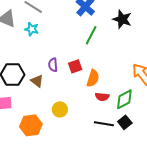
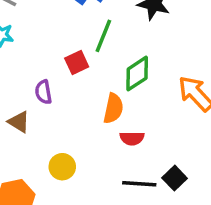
red square: (75, 66) -> (77, 63), moved
green diamond: (124, 99) -> (137, 74), moved

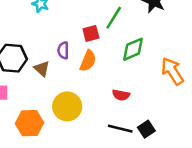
orange semicircle: (113, 108) -> (88, 61), moved
yellow circle: (62, 167) -> (67, 106), size x1.5

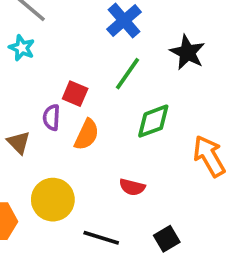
red square: (91, 33) -> (75, 94), moved, turned 35
black line: (120, 129) -> (101, 238), moved

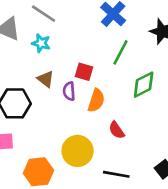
brown triangle: (19, 142) -> (46, 79), moved
red semicircle: (132, 187) -> (117, 130), moved, turned 48

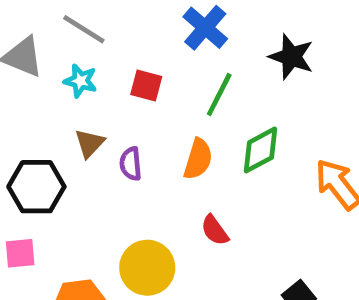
red square: (84, 72) -> (146, 86), moved
brown triangle: (46, 79) -> (89, 143), turned 36
orange semicircle: (96, 100) -> (198, 159), moved

